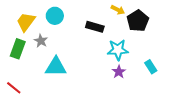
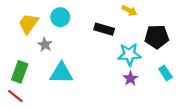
black pentagon: (138, 21) -> (157, 37), moved, turned 30
green rectangle: (18, 49) -> (20, 72), moved

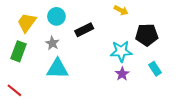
black rectangle: (104, 29) -> (84, 30), moved, turned -42
gray star: (45, 45) -> (52, 43), moved
green rectangle: (20, 72) -> (18, 51), moved

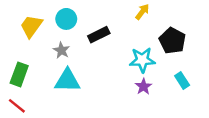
yellow arrow: (121, 10) -> (142, 12), turned -80
black pentagon: (147, 35) -> (172, 41), turned 30
green rectangle: (18, 51) -> (19, 74), moved

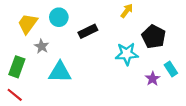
gray star: (61, 50) -> (42, 46), moved
cyan rectangle: (182, 80) -> (171, 69), moved
purple star: (143, 87) -> (153, 79), moved

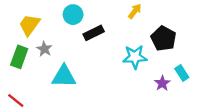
cyan circle: (59, 17) -> (73, 15), moved
green rectangle: (17, 67) -> (19, 57), moved

